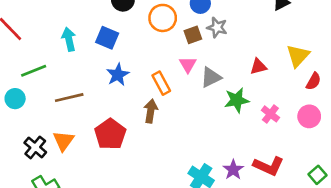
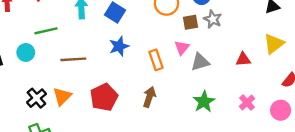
yellow triangle: (298, 56) -> (274, 44), moved
green star: (237, 100) -> (204, 102), moved, turned -30
brown arrow: (151, 111) -> (149, 97), moved

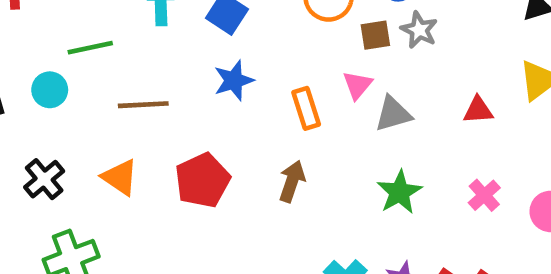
orange triangle: (62, 96) -> (120, 177), turned -42
black cross: (36, 98) -> (44, 179), moved

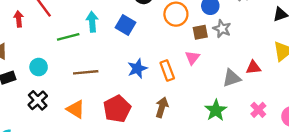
green line: (90, 48) -> (68, 37), moved
blue star: (234, 80) -> (137, 68), moved
gray triangle: (393, 114) -> (232, 78), moved
black cross: (44, 179) -> (38, 100), moved

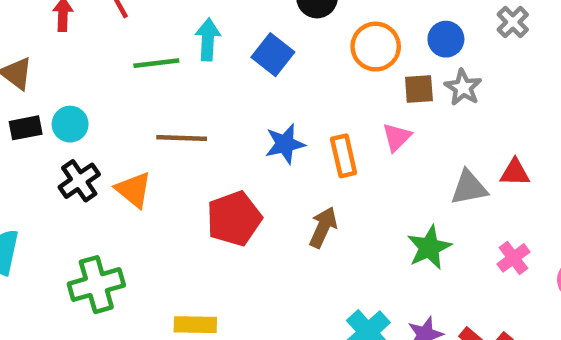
cyan circle: (39, 67) -> (70, 124), moved
orange triangle: (76, 109) -> (134, 190), moved

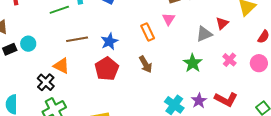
blue star: (285, 144) -> (109, 41), moved
red triangle: (515, 173) -> (222, 23), turned -32
black cross: (79, 181) -> (46, 82), moved
brown arrow: (323, 227) -> (146, 64), turned 138

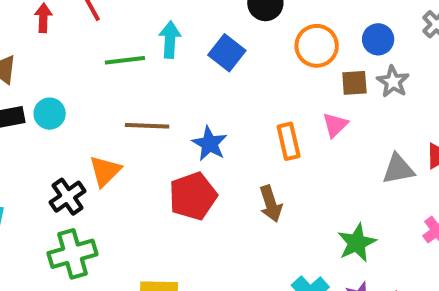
blue star: (109, 41) -> (209, 144), turned -30
green star: (193, 63) -> (357, 243), moved
orange triangle: (61, 66) -> (105, 171), turned 36

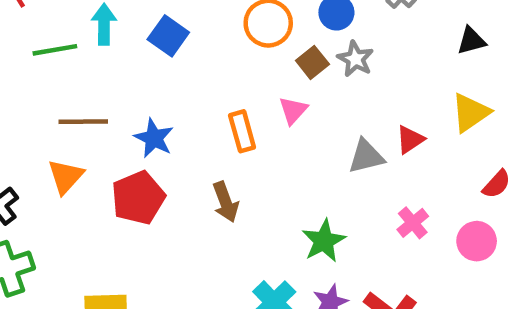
brown square: (354, 83) -> (312, 62), turned -32
orange triangle: (105, 171) -> (66, 176), moved

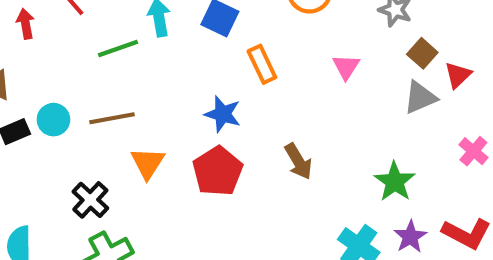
brown square: (312, 62) -> (422, 53), moved
brown line: (83, 122) -> (112, 118), moved
orange rectangle: (242, 131) -> (262, 64), moved

